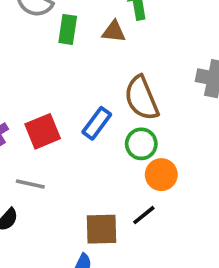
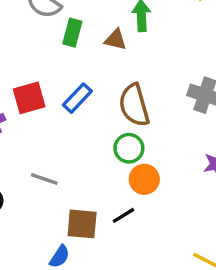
blue rectangle: (97, 123) -> (77, 98), moved
red square: (43, 131) -> (29, 98), moved
gray line: (30, 184) -> (44, 179), moved

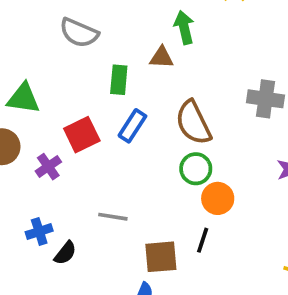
green rectangle: (72, 33) -> (119, 80), moved
black line: (123, 215) -> (203, 240), turned -30

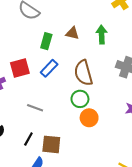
green arrow: (184, 27) -> (102, 35), moved
gray line: (113, 217) -> (35, 108), moved
black line: (203, 240) -> (28, 139), moved

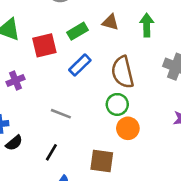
green rectangle: (46, 41) -> (77, 31), turned 42
red square: (20, 68) -> (44, 45), moved
brown square: (51, 144) -> (102, 161), moved

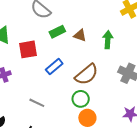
green rectangle: (77, 31) -> (57, 32), moved
brown semicircle: (123, 72) -> (87, 74), turned -120

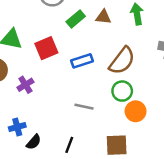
blue rectangle: (54, 67) -> (82, 61), turned 36
gray line: (37, 103) -> (84, 107), moved

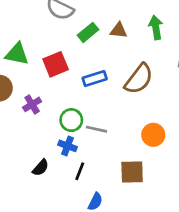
green circle: (122, 91) -> (71, 120), moved
blue cross: (17, 127) -> (68, 146), moved, turned 35

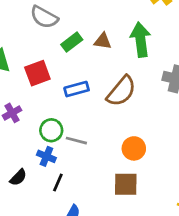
green arrow: (156, 27) -> (141, 40), size x1.4
brown square: (132, 172) -> (126, 184), moved

